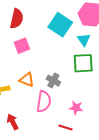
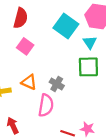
pink square: (22, 46) -> (25, 46), turned -35
pink star: (76, 108) -> (87, 129), moved

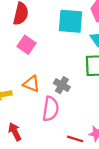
cyan square: (66, 26) -> (71, 21), turned -30

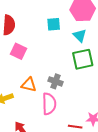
cyan square: (71, 21) -> (54, 24), size x0.6

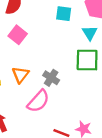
orange triangle: (29, 85) -> (20, 75), turned 42
pink semicircle: (49, 104) -> (38, 101), turned 30

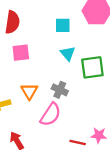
cyan triangle: (90, 33) -> (68, 53), moved
pink square: (18, 35) -> (21, 53), turned -36

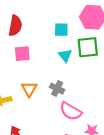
green square: (92, 67) -> (88, 47), moved
pink semicircle: (51, 115) -> (71, 111), moved, turned 85

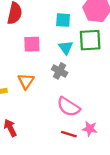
pink square: (22, 54) -> (32, 44), moved
gray cross: (57, 89) -> (60, 71), moved

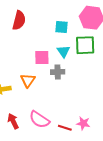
pink square: (32, 44) -> (42, 57), moved
gray cross: (60, 71) -> (58, 72), turned -32
pink semicircle: (68, 107) -> (39, 120), moved

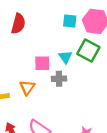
cyan square: (62, 27) -> (70, 21), moved
green square: (85, 45) -> (88, 51), turned 30

